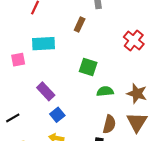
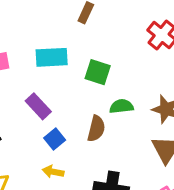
cyan rectangle: (44, 44) -> (52, 57), moved
brown semicircle: (109, 124) -> (96, 129), moved

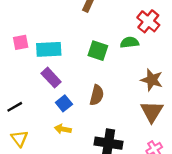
cyan rectangle: (52, 57) -> (49, 49), moved
green semicircle: (121, 106) -> (130, 42), moved

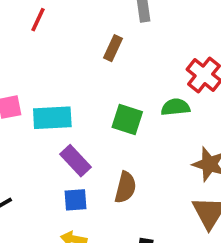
purple rectangle: (51, 78) -> (75, 161), moved
blue square: (64, 103) -> (75, 200), turned 35

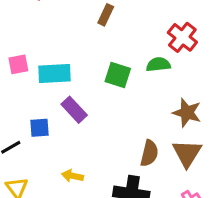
brown semicircle: (125, 187) -> (149, 153), moved
blue square: (75, 200) -> (39, 128), moved

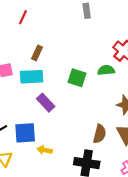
brown rectangle: (106, 15) -> (37, 53), moved
blue square: (39, 128) -> (25, 133), moved, size x1.5

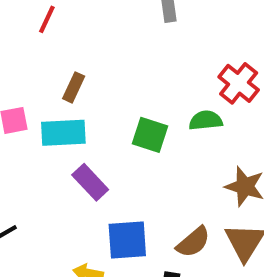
blue square: (25, 133) -> (127, 240), moved
brown semicircle: (100, 134) -> (193, 242), turned 36

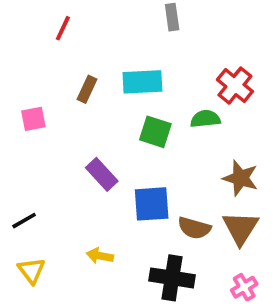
cyan rectangle: (63, 133) -> (142, 82), moved
blue square: (127, 240) -> (152, 204), moved
brown semicircle: (193, 242) -> (194, 228), turned 56

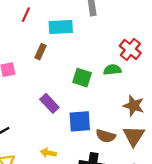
cyan rectangle: (142, 82) -> (61, 27), moved

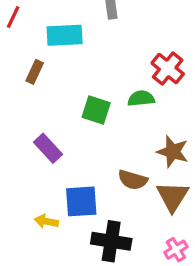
blue square: (80, 121) -> (81, 201), moved
brown semicircle: (106, 136) -> (133, 180), moved

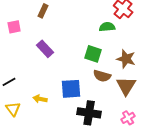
green square: (96, 110) -> (93, 54), moved
purple rectangle: (48, 148) -> (45, 49), moved
yellow arrow: (46, 221) -> (40, 99), moved

